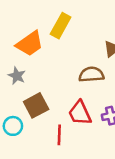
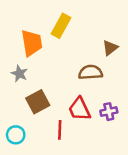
orange trapezoid: (30, 44) -> (32, 43), turned -64
cyan circle: (13, 126) -> (16, 135), moved

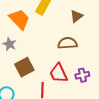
orange trapezoid: (32, 43) -> (19, 19), turned -35
brown triangle: (110, 48) -> (76, 16), moved

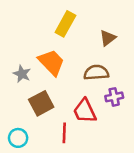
orange trapezoid: (19, 19) -> (51, 62), moved
purple cross: (82, 75) -> (114, 97), moved

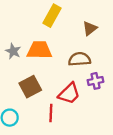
orange trapezoid: (51, 62) -> (39, 50), turned -45
gray star: (22, 74) -> (13, 51), moved
red trapezoid: (85, 111) -> (69, 94), turned -110

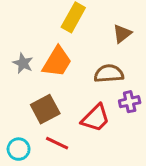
orange trapezoid: (39, 50) -> (57, 62), turned 120
red line: (51, 113) -> (57, 143), moved, turned -66

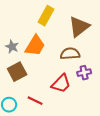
brown triangle: (122, 34) -> (79, 27), size x1.6
brown square: (45, 109) -> (17, 72), moved

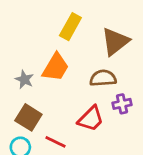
gray star: (12, 47) -> (24, 79), moved
brown square: (17, 72) -> (28, 117), moved, turned -30

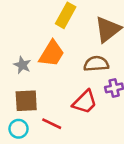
brown square: (28, 117) -> (26, 101), turned -35

